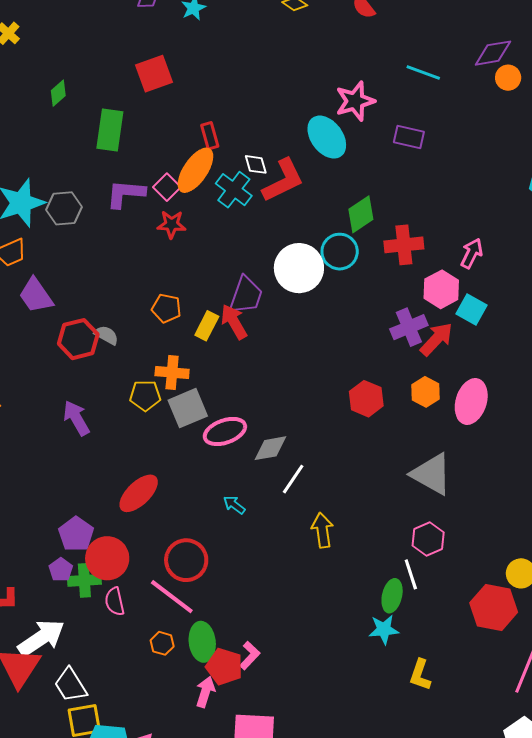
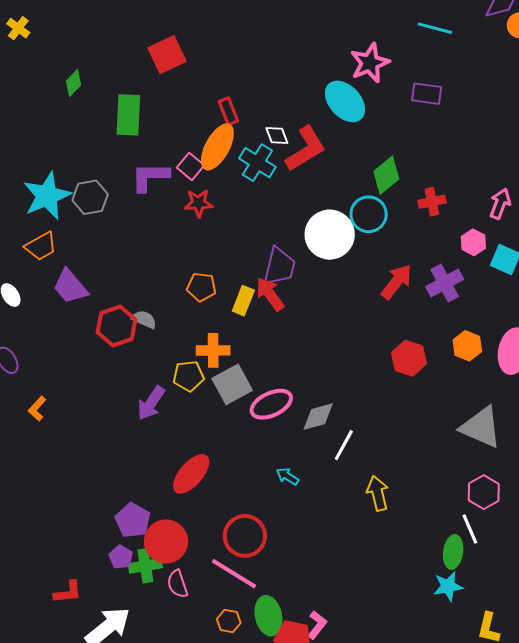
red cross: (404, 245) -> (432, 202), size x0.7
pink hexagon: (441, 289) -> (473, 242), size x0.7
red arrow: (436, 339) -> (396, 282), moved
purple arrow: (76, 418) -> (151, 403), moved, turned -111

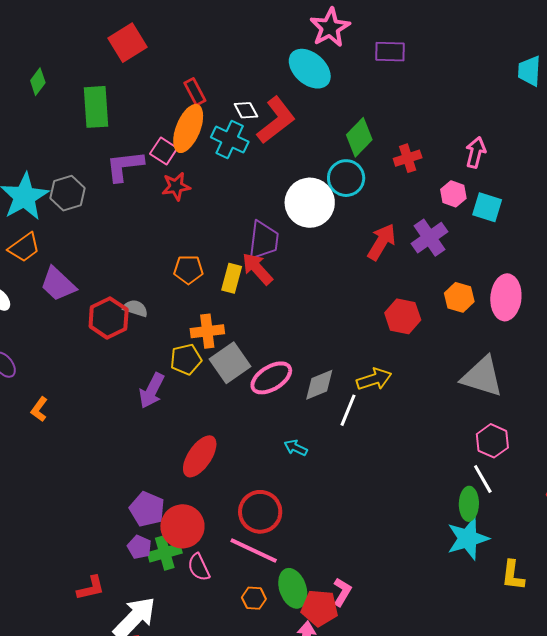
yellow arrow: (378, 493) -> (374, 379), moved, turned 92
cyan star: (448, 586) -> (468, 538), size x1.4

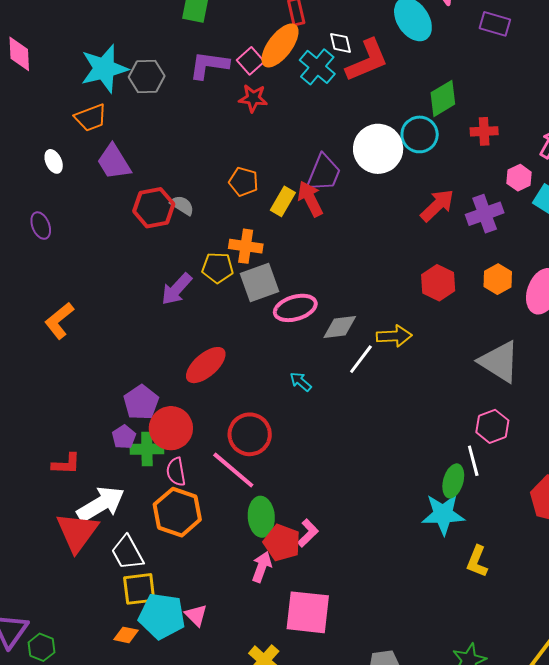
orange L-shape: (39, 409) -> (59, 321), moved, size x1.5
orange hexagon: (254, 598) -> (177, 512), moved, size x2.0

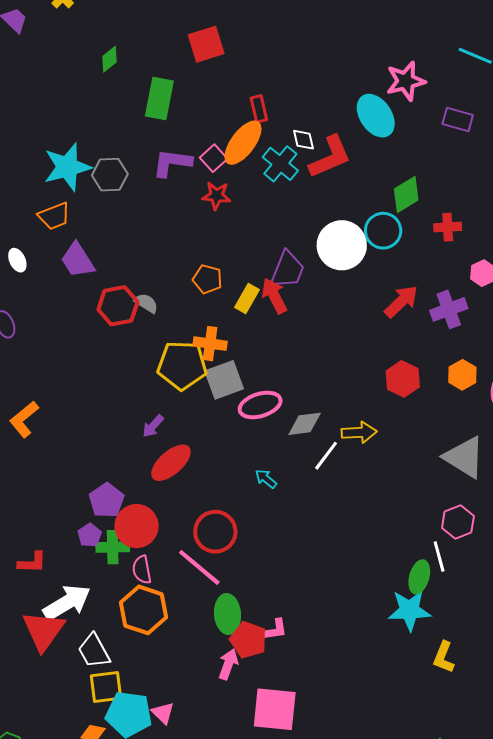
yellow pentagon: (218, 268) -> (182, 365), size x1.6
purple arrow: (177, 289) -> (153, 426), moved, size x0.7
pink L-shape: (308, 533) -> (274, 630), turned 36

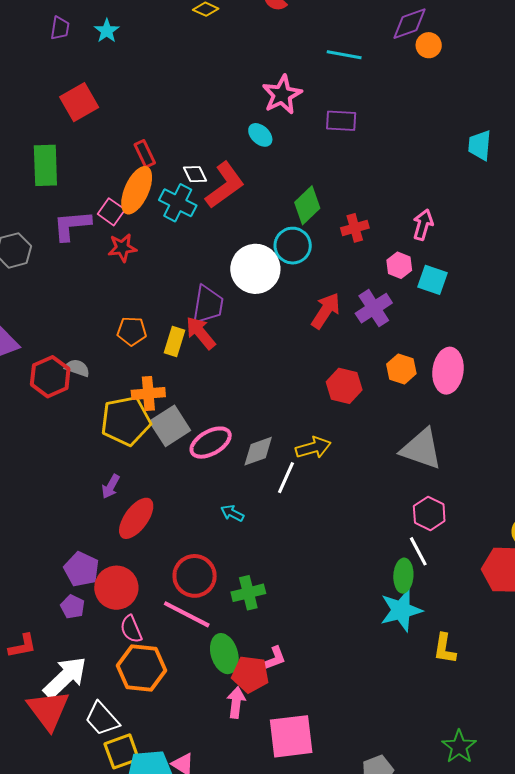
cyan ellipse: (376, 116) -> (260, 135), size x0.6
green cross: (113, 547) -> (248, 593), moved

